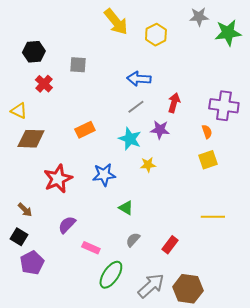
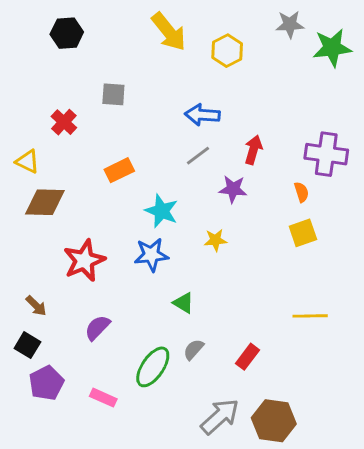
black hexagon: (34, 52) -> (67, 33), moved
orange rectangle: (85, 130) -> (119, 170), moved
cyan star: (130, 139) -> (162, 211), moved
pink rectangle: (91, 248) -> (103, 398), moved
green ellipse: (111, 275) -> (153, 367), moved

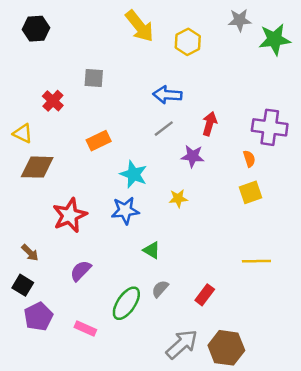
black hexagon: (67, 33) -> (36, 29), moved

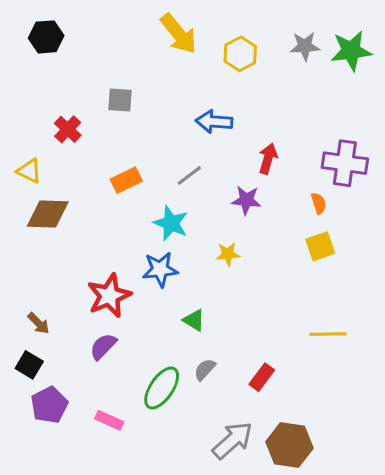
gray star: (240, 20) -> (305, 46), moved
gray line: (164, 129) -> (189, 175), moved
red star: (70, 215) -> (109, 296), moved

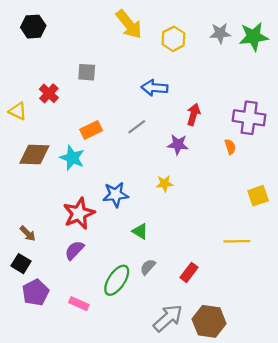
yellow triangle: (29, 171) -> (18, 111), moved
cyan star: (171, 223) -> (72, 158), moved
yellow square: (320, 246) -> (258, 196), moved

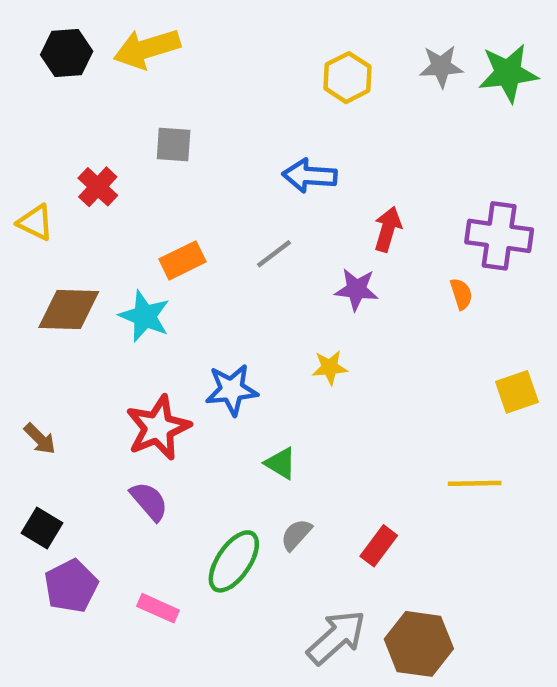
yellow arrow: (129, 24) -> (147, 49), moved, turned 112
brown arrow: (28, 234) -> (40, 439), moved
purple semicircle: (74, 250) -> (149, 501), turned 95

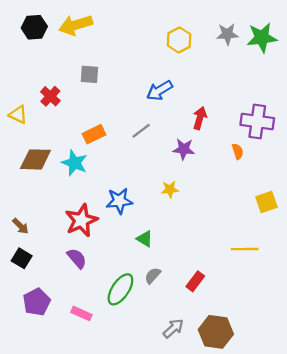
blue arrow: (310, 176) -> (160, 90), turned -35
black square: (42, 528) -> (22, 258), moved
gray arrow: (336, 637) -> (173, 328), size x0.7

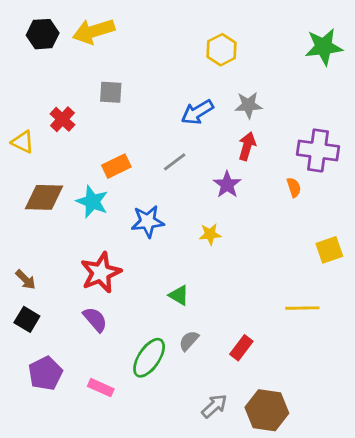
gray star: (227, 34) -> (248, 105), moved
purple star: (184, 149) -> (227, 185), turned 30
blue star: (119, 201) -> (148, 221), moved

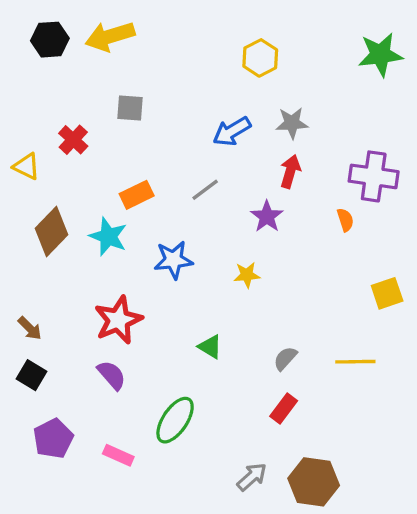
brown diamond: (44, 197) -> (52, 232), turned -48
gray semicircle: (189, 341) -> (285, 358), moved

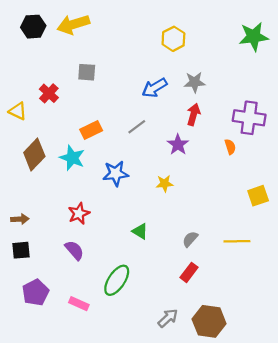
red star: (118, 320) -> (79, 213), size x0.7
brown arrow: (30, 328) -> (20, 219), turned -48
black square: (32, 375) -> (21, 250), turned -36

